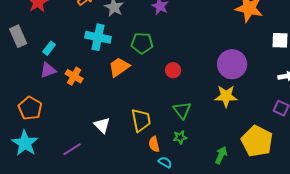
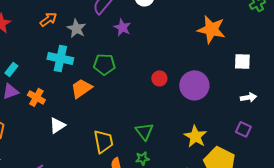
red circle: (173, 70) -> (159, 78), moved
yellow star: (226, 96) -> (195, 136), moved, turned 30
white triangle: (102, 125) -> (57, 125), moved, turned 42

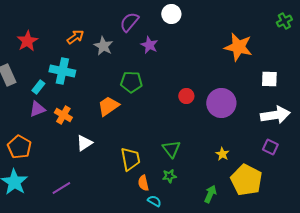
cyan cross: (60, 58) -> (62, 71), moved
white arrow: (248, 97) -> (275, 115), size x1.8
yellow star: (195, 136) -> (222, 154), size x0.6

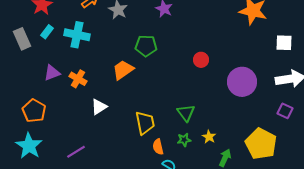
cyan rectangle: (38, 87) -> (47, 32), moved
purple circle: (221, 103) -> (242, 82), moved
yellow star: (222, 154) -> (209, 137), moved

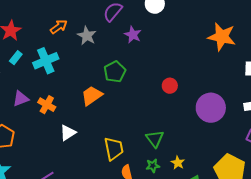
cyan cross: (77, 35) -> (46, 61), turned -35
green pentagon: (146, 46) -> (115, 72), turned -30

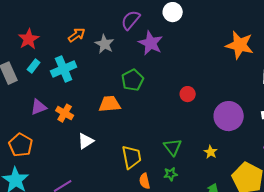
purple star: (133, 35) -> (151, 43), size x1.4
orange trapezoid: (92, 96) -> (110, 104), turned 30
yellow star: (178, 163) -> (211, 152), moved

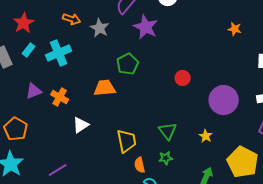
orange arrow: (77, 35) -> (72, 19), turned 54
orange star: (240, 45) -> (235, 29), size x0.5

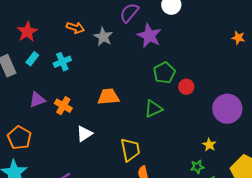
cyan cross: (59, 53) -> (62, 62), size x0.7
green pentagon: (128, 64) -> (164, 73), moved
green triangle: (168, 131) -> (153, 109), moved, turned 42
green star: (166, 158) -> (197, 167), moved

